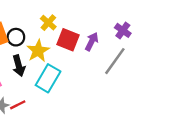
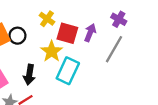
yellow star: (38, 51) -> (52, 51), moved
black arrow: (19, 66) -> (29, 75), moved, turned 30
cyan rectangle: (48, 78) -> (68, 71), moved

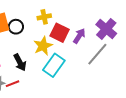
yellow cross: (47, 19) -> (44, 17), turned 32
purple cross: (119, 19) -> (106, 29), size x1.5
black arrow: (29, 75) -> (20, 62), turned -48

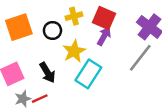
black circle: (16, 27) -> (52, 30), moved
red square: (60, 33) -> (104, 18), moved
purple arrow: (79, 36) -> (104, 36), moved

